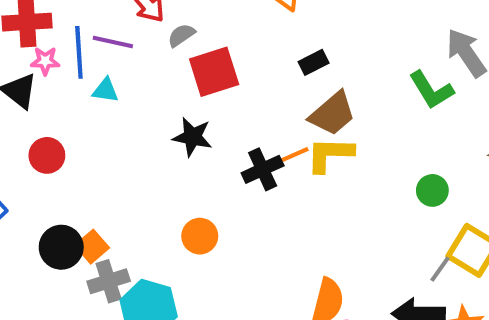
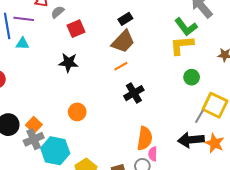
red square: (214, 72) -> (76, 29), size x0.7
brown trapezoid: (332, 114) -> (123, 42), moved
yellow L-shape: (330, 154) -> (182, 45), moved
black cross: (263, 169) -> (134, 93), moved
orange square: (92, 247) -> (34, 125), moved

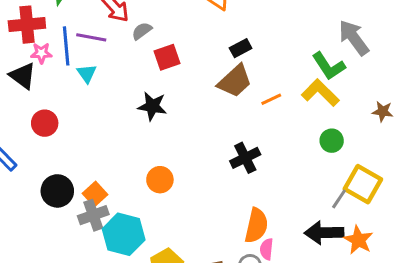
cyan triangle: (22, 44) -> (87, 73), turned 48
yellow L-shape: (182, 45) -> (320, 93), turned 45
orange line: (121, 66) -> (271, 99), moved

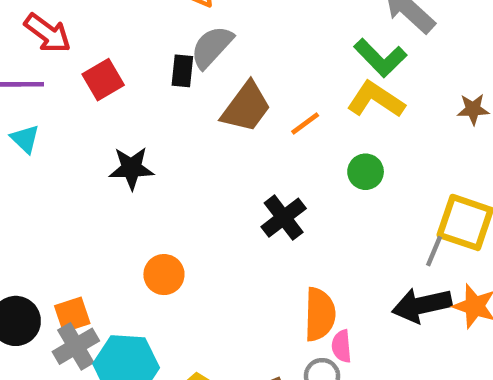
gray semicircle: (142, 31) -> (212, 47), moved, size x1.5
black rectangle: (241, 48) -> (182, 71), moved, turned -45
red square: (167, 57) -> (103, 80), moved
green circle: (332, 141) -> (366, 172), moved
orange square: (95, 194) -> (72, 315), turned 35

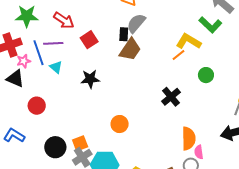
yellow L-shape: (376, 100) -> (189, 41), moved
brown trapezoid: (246, 107) -> (130, 49), moved
black star: (131, 168) -> (90, 79), moved

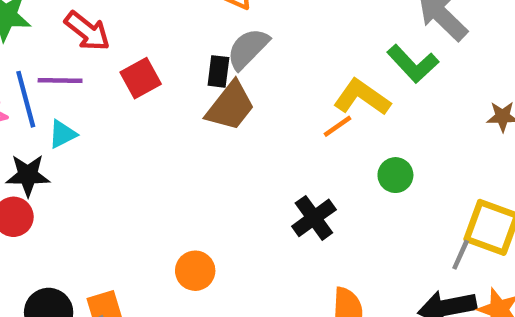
cyan triangle: (56, 67) -> (62, 134), turned 48
black star: (90, 79) -> (28, 175), moved

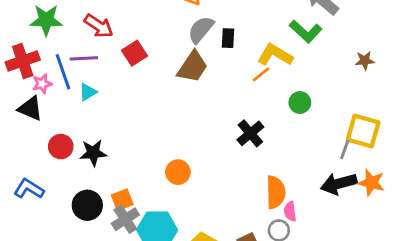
black rectangle: (218, 71) -> (228, 38), moved
black star: (28, 175) -> (93, 153), moved

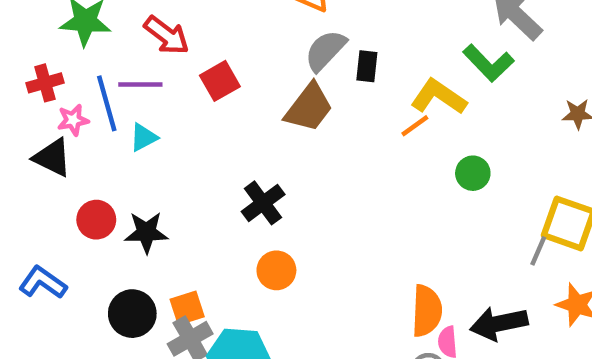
red cross: (23, 61) -> (45, 83), size x0.7
black cross: (250, 133) -> (263, 203), moved
black arrow: (339, 184) -> (499, 323), moved

